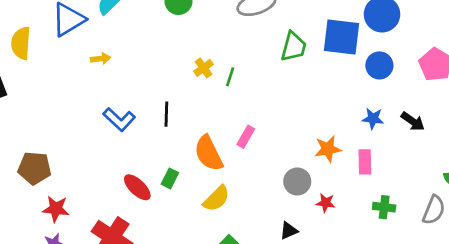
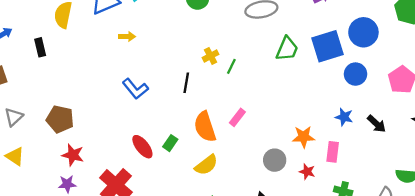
blue square: (342, 37) -> (328, 46), turned -32
black line: (166, 114) -> (186, 83), moved
red star: (326, 203) -> (307, 172), moved

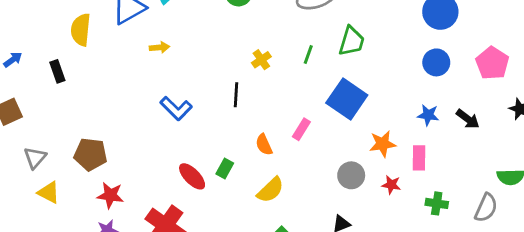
blue square: (328, 46) -> (347, 99), moved, turned -32
green line: (231, 66) -> (308, 54), moved
orange semicircle: (205, 127) -> (264, 145), size x0.6
yellow triangle: (15, 156) -> (49, 192), moved

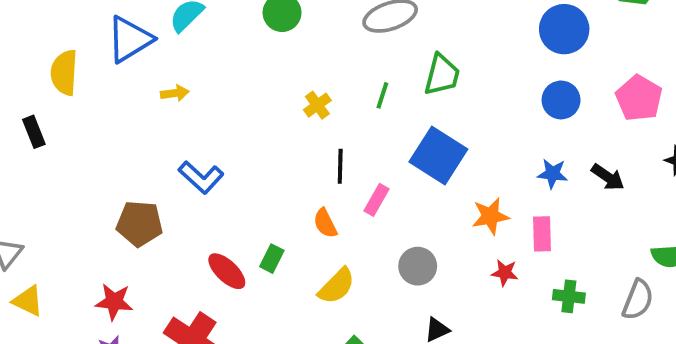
black line: (236, 95) -> (340, 166), moved
brown pentagon: (90, 154) -> (140, 224), moved
gray circle: (351, 175) -> (418, 266), moved

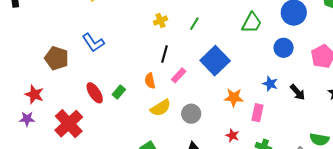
green trapezoid: (442, 75) -> (252, 23), moved
red star: (505, 273) -> (232, 136), moved
yellow semicircle: (337, 286) -> (161, 108), moved

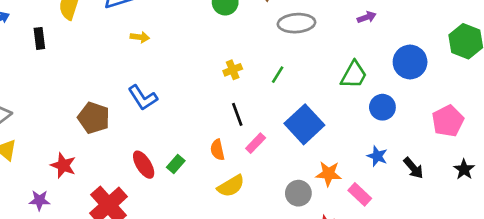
blue circle: (284, 48) -> (382, 107), moved
black line: (164, 54) -> (237, 114), turned -36
pink rectangle: (258, 113) -> (360, 194), turned -60
gray circle: (191, 114) -> (298, 193), moved
purple star: (27, 119) -> (39, 200), moved

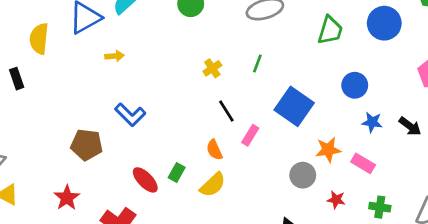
green trapezoid: (354, 75) -> (330, 30), moved
blue circle: (382, 107) -> (355, 85), moved
red star: (63, 165) -> (67, 198), turned 30
yellow semicircle: (231, 186) -> (213, 185), moved

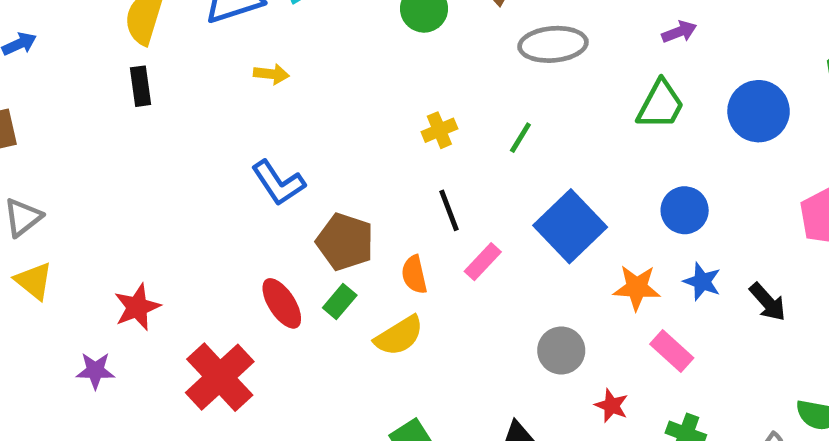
black rectangle: (17, 79) -> (140, 86), moved
brown pentagon: (87, 145) -> (345, 242), moved
orange star: (328, 150) -> (637, 288), moved

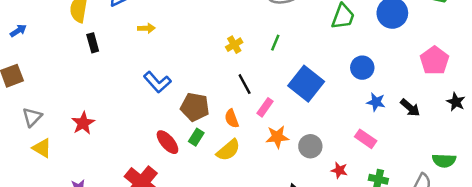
black rectangle: (140, 86) -> (93, 43), moved
orange star: (637, 288) -> (277, 137), moved
red star: (137, 307) -> (83, 123), moved

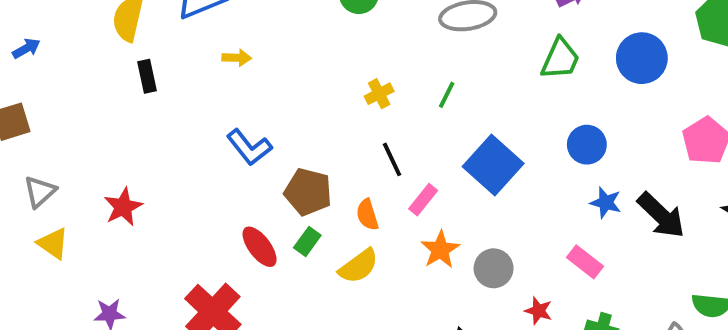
black arrow: (410, 108) -> (661, 215), size x1.5
orange star: (277, 137) -> (440, 250), turned -30

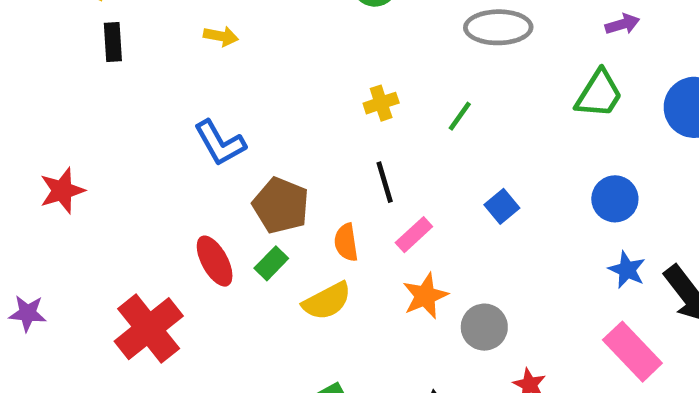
blue square: (493, 165) -> (502, 206), size x0.5
pink rectangle: (585, 262) -> (632, 352), moved, size x1.4

